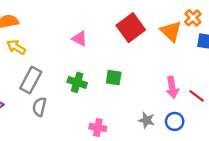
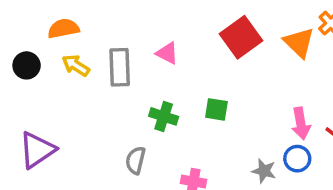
gray rectangle: (31, 80) -> (120, 67), moved, turned -30
gray semicircle: (39, 107) -> (136, 160), moved
blue circle: (175, 121) -> (297, 159), moved

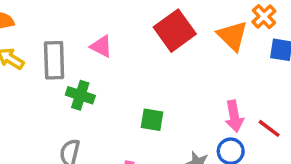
green square: (216, 109) -> (152, 120), moved
green cross: (164, 116) -> (80, 95), moved

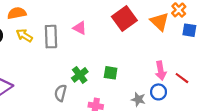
green cross: (80, 95) -> (80, 75), moved, turned 35

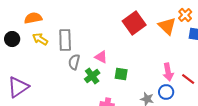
pink triangle: (80, 28) -> (101, 57), moved
gray semicircle: (61, 93) -> (74, 62), moved

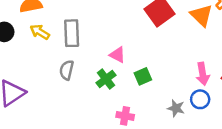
gray semicircle: (74, 62) -> (67, 70), moved
green square: (121, 74) -> (143, 76), turned -32

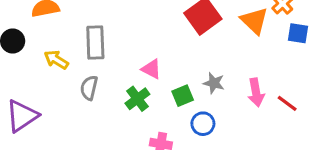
yellow arrow: (40, 32) -> (56, 60), moved
blue circle: (200, 99) -> (203, 124), moved
gray star: (176, 108) -> (214, 83), moved

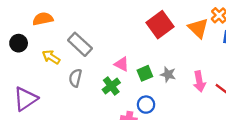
gray rectangle: (95, 43) -> (80, 44), turned -45
green square: (183, 96) -> (145, 73), moved
blue circle: (203, 124) -> (146, 105), moved

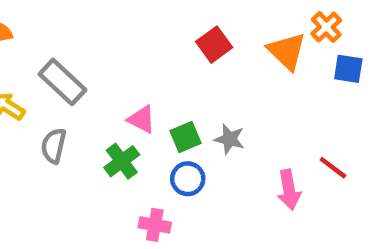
red square: (160, 25) -> (214, 45), size x0.7
pink arrow: (199, 81) -> (289, 190), moved
blue circle: (146, 105) -> (188, 179), moved

